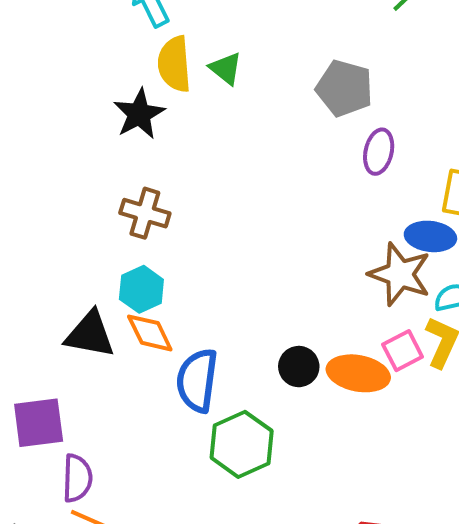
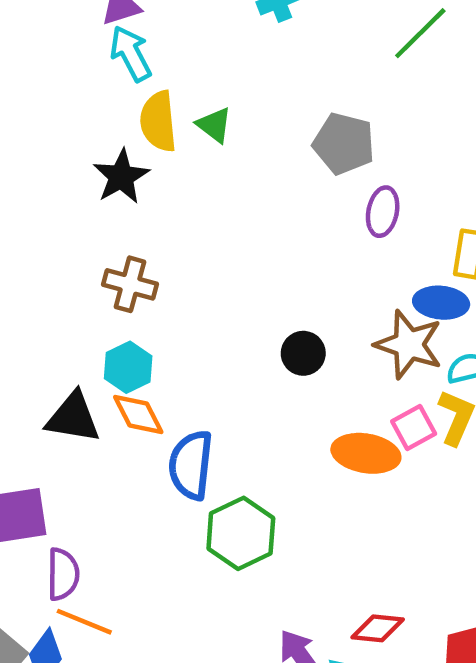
black circle: (299, 367) -> (303, 353), moved

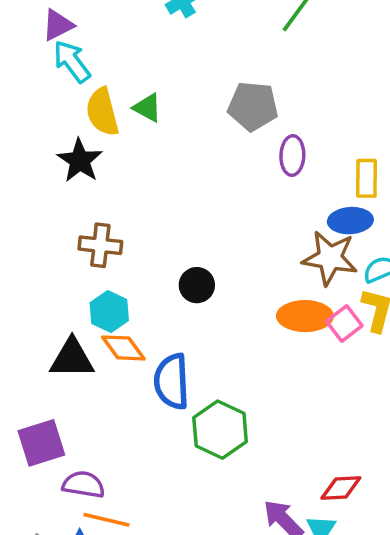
black circle: (303, 353) -> (197, 285), moved
orange ellipse: (366, 453) -> (305, 316), moved
purple semicircle: (63, 574) -> (83, 485), turned -72

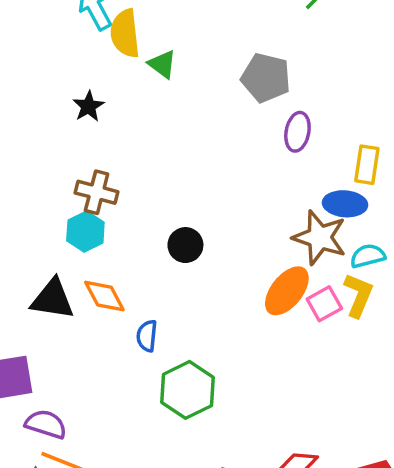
yellow semicircle: (102, 112) -> (125, 33), moved
black star: (80, 161) -> (89, 106), size x0.7
cyan hexagon: (109, 312) -> (85, 231), moved
orange ellipse: (305, 316) -> (287, 291), turned -60
blue semicircle: (172, 381) -> (147, 336), size x0.6

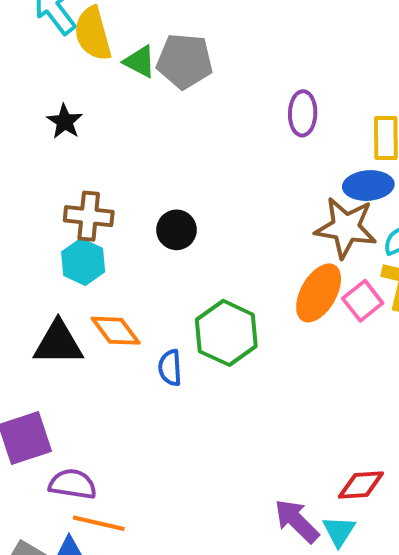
gray pentagon: (266, 78) -> (185, 61), moved
black circle: (185, 245) -> (177, 230), moved
green hexagon: (187, 390) -> (226, 333), moved

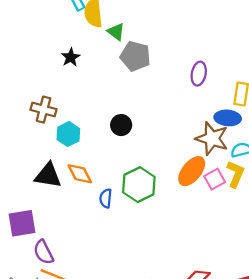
gray pentagon: (185, 61) -> (135, 56), moved
brown cross: (89, 216) -> (44, 110), moved
purple semicircle: (73, 484) -> (43, 252), turned -135

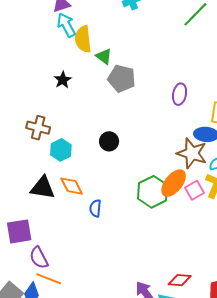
green hexagon: (139, 185) -> (153, 192), moved

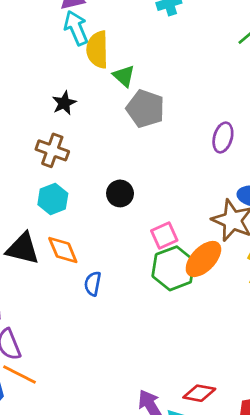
brown cross: (38, 128) -> (52, 150), moved
pink square: (195, 190) -> (164, 236), moved

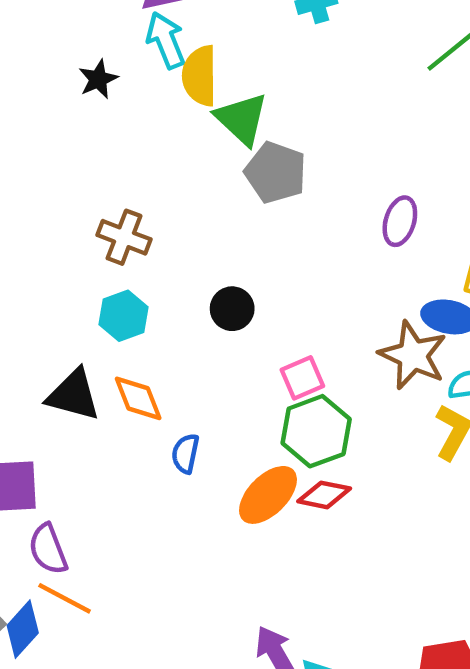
green triangle: (124, 76) -> (242, 119), size x1.5
black star: (64, 103) -> (98, 79), moved
orange ellipse: (203, 259) -> (268, 495), moved
red diamond: (199, 393) -> (324, 495), moved

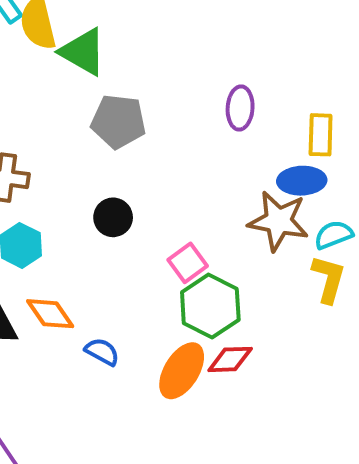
gray pentagon: (276, 172) -> (118, 121), moved
blue semicircle: (185, 453) -> (102, 352), turned 120

